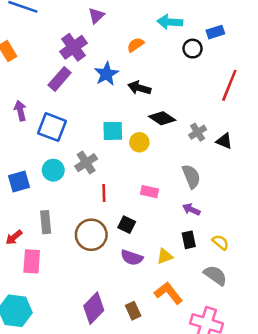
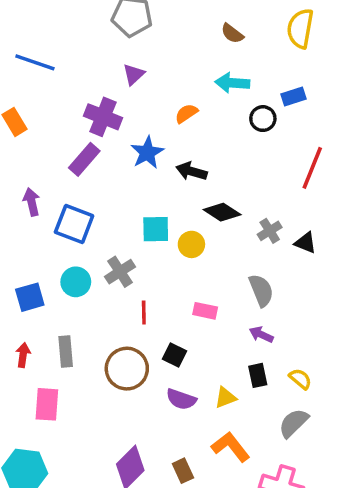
purple cross: (73, 47) -> (103, 117), turned -32
red arrow: (14, 237) -> (23, 355), moved, turned 138
gray semicircle: (215, 275) -> (294, 423), turned -80

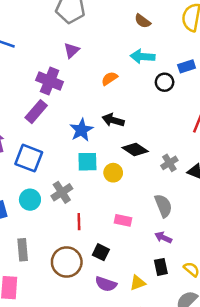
blue star: (147, 153) -> (81, 130), moved

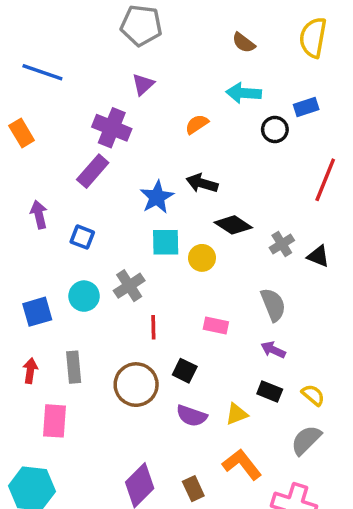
blue square: (29, 158) -> (82, 237), size x0.6
black rectangle: (161, 267) -> (270, 391), turned -56

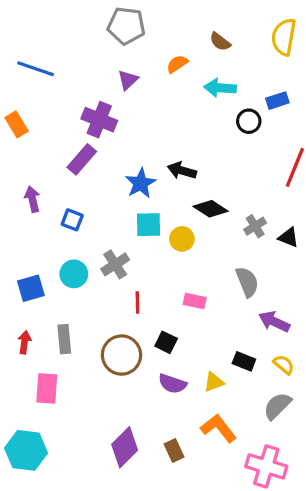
orange semicircle: (197, 124) -> (177, 64), moved
purple arrow: (273, 350) -> (274, 322), moved, size x1.4

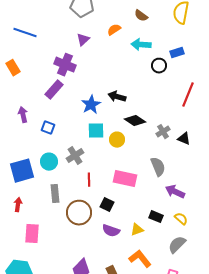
blue square: (31, 288) -> (22, 171), size x1.4
pink rectangle: (195, 301) -> (125, 179), size x1.6
gray rectangle: (64, 339) -> (55, 194), moved

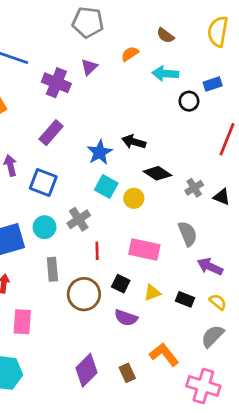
purple cross: (65, 65) -> (56, 83), moved
blue square: (48, 128) -> (43, 183), size x1.5
cyan square: (96, 131) -> (106, 186), turned 30
yellow triangle: (137, 230) -> (152, 293), moved

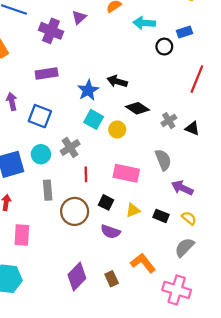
purple rectangle: (51, 133) -> (47, 73), turned 40

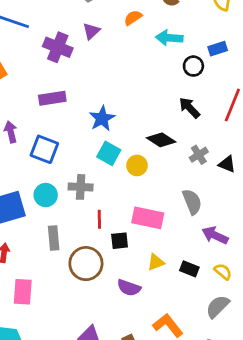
black arrow: (117, 81) -> (189, 108), moved, turned 30
gray cross: (70, 147) -> (81, 187), turned 36
black square: (106, 202) -> (120, 241), moved, turned -32

